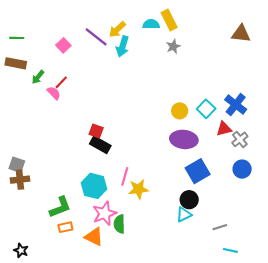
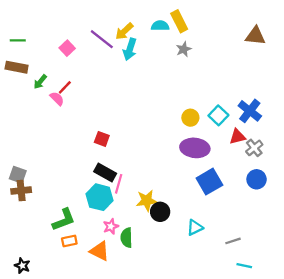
black rectangle: (100, 145) -> (105, 173), moved
pink line: (125, 176) -> (119, 184), moved
black circle: (189, 200) -> (160, 212), moved
pink star: (105, 213) -> (111, 226), size x0.6

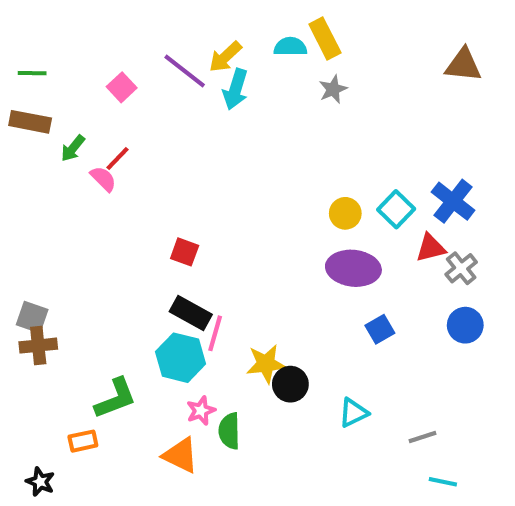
blue square: (209, 182) -> (380, 329), size x0.6
orange rectangle: (69, 241) -> (83, 441), moved

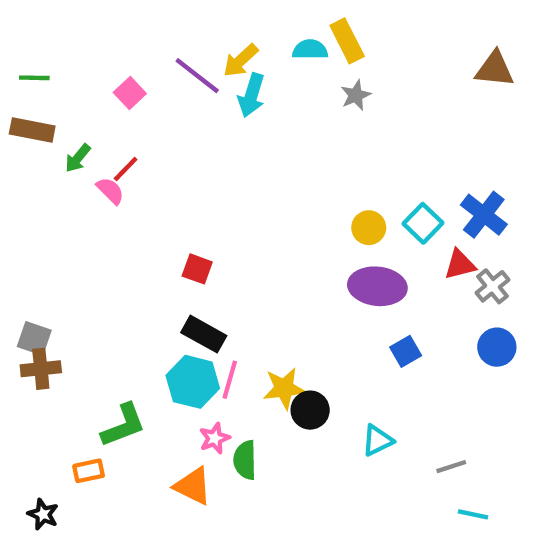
pink line: (215, 333) -> (230, 380), moved

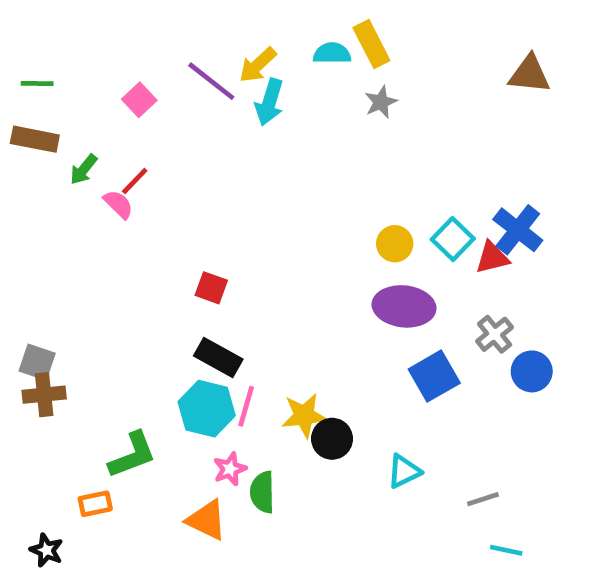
red triangle: (460, 265) -> (492, 258), moved
gray cross: (492, 286) -> (495, 334), moved
blue square: (406, 351) -> (434, 376), size x1.5

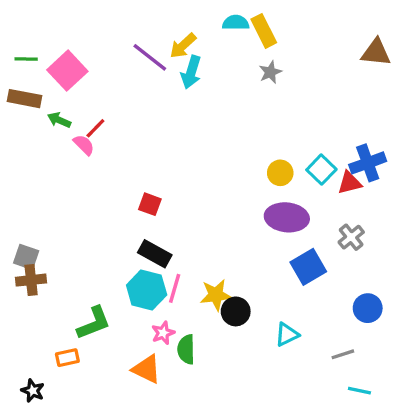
cyan semicircle: (332, 53) -> (236, 23), moved
pink square: (139, 100) -> (67, 71), moved, size x1.6
green arrow: (84, 169) -> (59, 120), turned 75
blue cross: (518, 230) -> (368, 163), turned 32
blue circle: (532, 371) -> (368, 308), moved

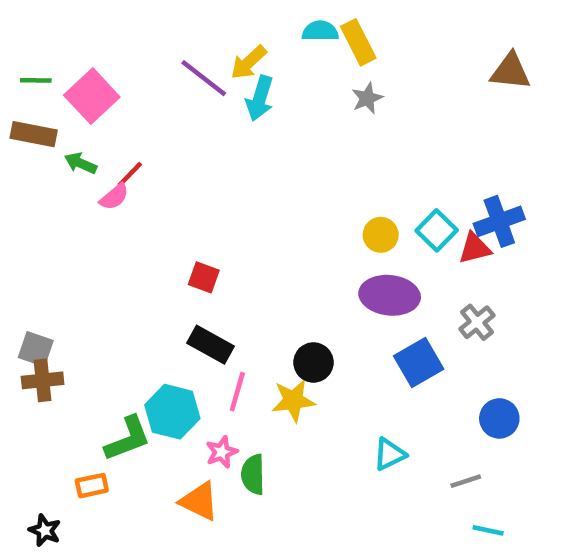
pink semicircle: (84, 145) -> (114, 197), turned 95
cyan hexagon: (147, 290) -> (172, 412), moved
black circle: (236, 311) -> (313, 362), moved

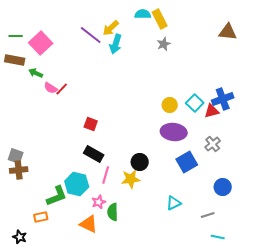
red line: (130, 174) -> (62, 89), moved
pink semicircle: (114, 197) -> (51, 88), turned 72

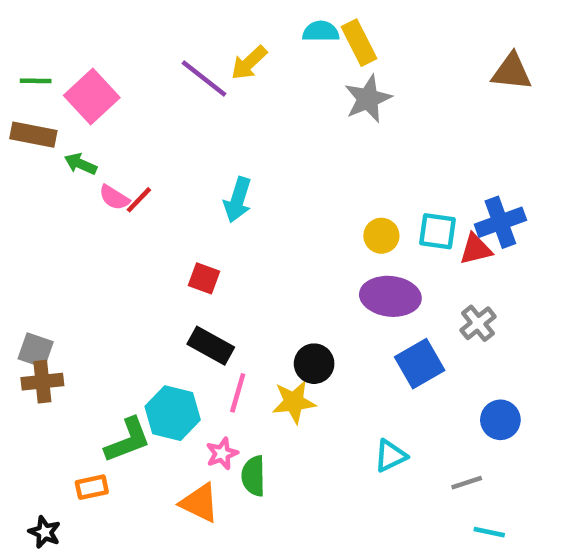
cyan arrow: (116, 44) -> (238, 200), moved
gray star: (164, 44) -> (368, 99), size x1.5
cyan square: (195, 103) -> (438, 231), turned -36

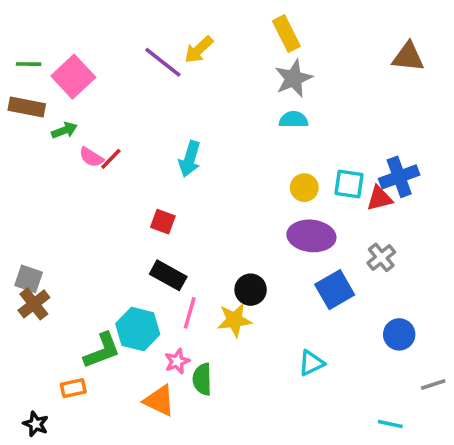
cyan semicircle: (321, 31) -> (294, 120), moved
green arrow: (81, 164) -> (64, 130), turned 135
brown cross: (42, 382) -> (34, 304), turned -32
gray line: (467, 483) -> (433, 385), moved

